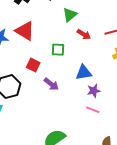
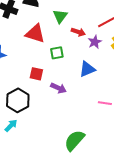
red triangle: (25, 31) -> (35, 34), moved
purple star: (94, 91) -> (95, 42), moved

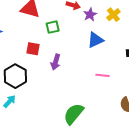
blue triangle: (87, 69) -> (95, 40), moved
purple arrow: (58, 88) -> (56, 62), turned 84

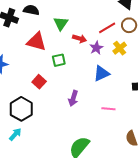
red square: (33, 49) -> (39, 82), turned 32
purple arrow: (56, 62) -> (73, 98), moved

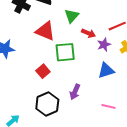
green square: (59, 60) -> (65, 52), size x1.5
black hexagon: (21, 109) -> (47, 104), moved

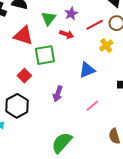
purple star: (104, 45) -> (71, 14), moved
black hexagon: (47, 104) -> (17, 106), moved
pink line: (109, 106) -> (92, 106), turned -48

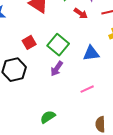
green square: (45, 55) -> (58, 45), moved, turned 35
green semicircle: (62, 143) -> (48, 117), size x0.7

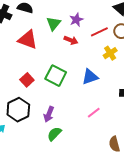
purple arrow: (57, 69) -> (49, 114), moved
green semicircle: (48, 117) -> (54, 134), moved

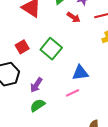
blue triangle: (90, 77) -> (80, 73), moved
pink line: (94, 113) -> (73, 93), moved

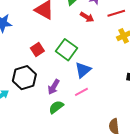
blue triangle: (80, 73) -> (83, 70), moved, turned -30
pink line: (73, 93) -> (81, 92), moved

